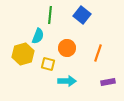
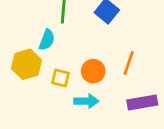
orange circle: (67, 48) -> (93, 71), moved
purple rectangle: (108, 82) -> (142, 102), size x1.5

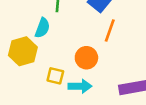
orange line: (129, 63) -> (110, 31), moved
yellow square: (61, 78) -> (55, 76), moved

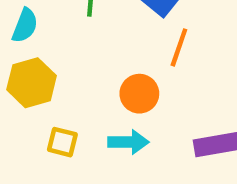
cyan semicircle: (42, 28) -> (25, 25), moved
yellow square: (55, 76) -> (62, 142), moved

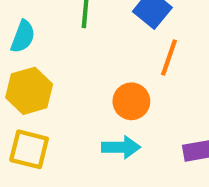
yellow square: (62, 142) -> (29, 149), moved, size x1.4

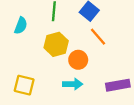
orange line: (169, 57) -> (98, 37), turned -60
yellow hexagon: (29, 91) -> (56, 44), moved

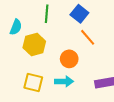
yellow hexagon: (56, 44) -> (34, 45), moved
yellow square: (24, 85) -> (33, 82), moved

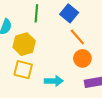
orange circle: (69, 59) -> (82, 58), moved
yellow square: (33, 82) -> (23, 70), moved

